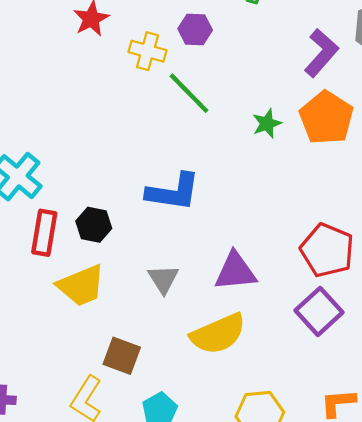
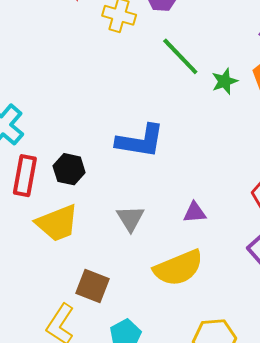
green line: (189, 93) -> (180, 56), moved
purple triangle: (235, 271) -> (195, 212), size x0.6

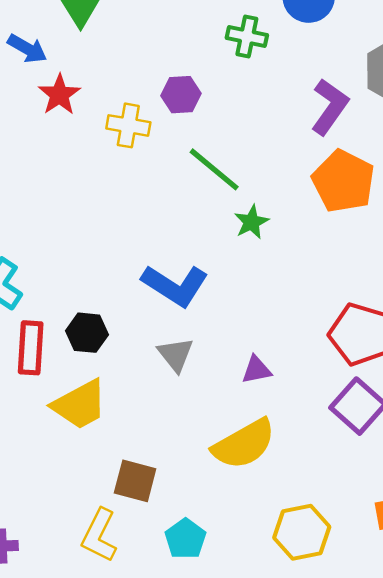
green star: (225, 81) -> (251, 222), moved
blue L-shape: (140, 141) -> (175, 285), turned 30
gray triangle: (130, 218) -> (176, 355), moved

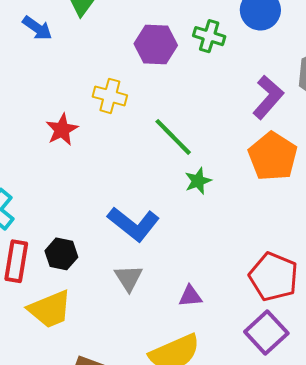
red star: (59, 95) -> (62, 130), moved
purple hexagon: (181, 95) -> (156, 45), moved, size x1.4

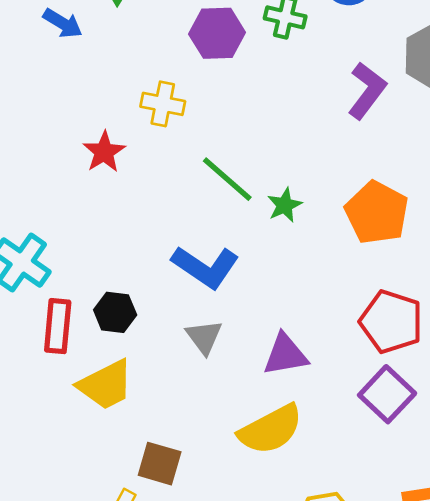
green line: (173, 137) -> (227, 179), moved
orange pentagon: (273, 156) -> (377, 213), moved
purple triangle: (190, 296) -> (285, 355), size x1.5

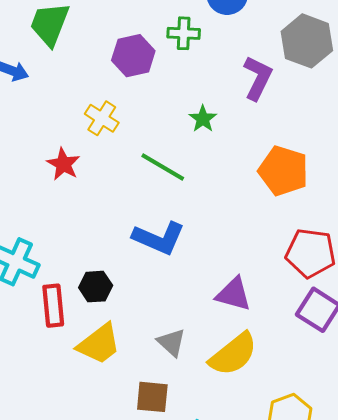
yellow cross: (163, 104) -> (102, 118), turned 32
green star: (285, 205) -> (203, 119), moved
gray triangle: (204, 337) -> (171, 342), moved
purple triangle: (285, 355) -> (234, 294), turned 36

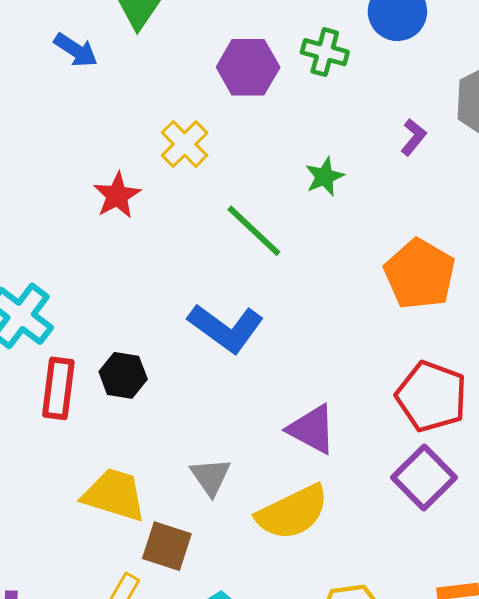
purple L-shape: (258, 78) -> (413, 137), size x0.6
yellow trapezoid: (99, 344) -> (114, 495), moved, turned -138

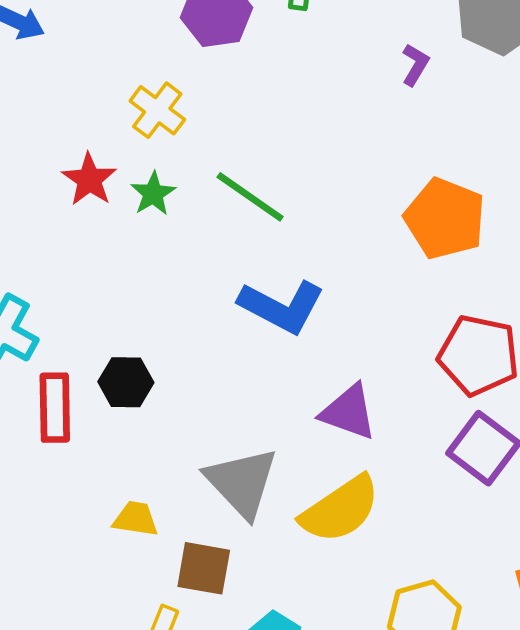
green star: (325, 177) -> (153, 194), moved
blue L-shape: (226, 328) -> (282, 307), moved
gray triangle: (211, 477) -> (242, 482), size x1.6
yellow trapezoid: (114, 495) -> (136, 519), size x0.6

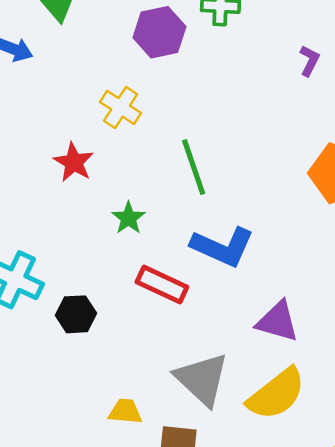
green star: (153, 194) -> (128, 218), moved
green line: (250, 197) -> (194, 167), turned 40
black hexagon: (126, 382) -> (76, 314), moved
red rectangle: (55, 408) -> (162, 284), moved, turned -60

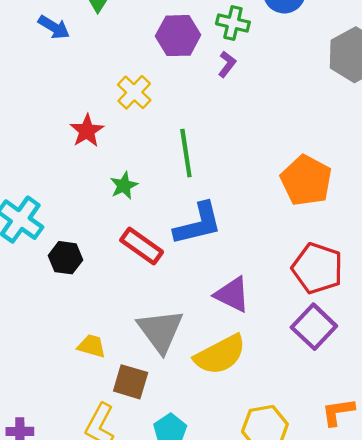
purple L-shape: (309, 61) -> (227, 64), moved
blue L-shape: (223, 247) -> (198, 224), turned -48

